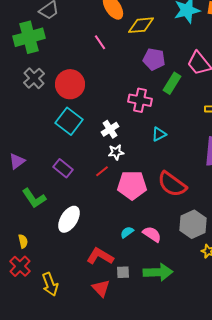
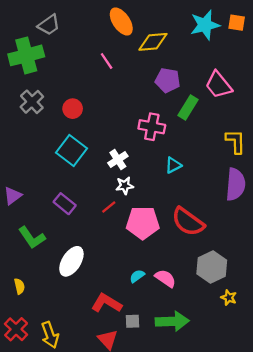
red circle: (70, 84) -> (73, 109), size x0.6
red cross: (20, 266) -> (16, 329), moved

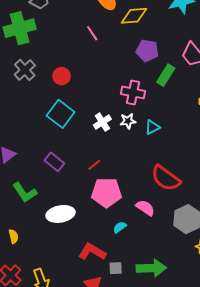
white star: (125, 186) -> (128, 121), moved
pink pentagon: (143, 223) -> (106, 193), moved
white ellipse: (71, 261) -> (61, 214), turned 48
pink semicircle: (165, 278) -> (145, 208), moved

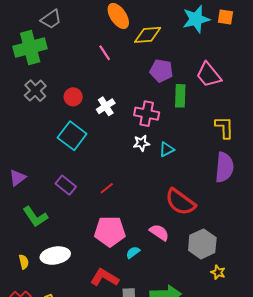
green rectangle: (166, 75) -> (180, 96), turned -30
white cross: (102, 122) -> (106, 106), moved
pink pentagon: (106, 193) -> (110, 231), moved
white ellipse: (61, 214) -> (55, 256), moved

